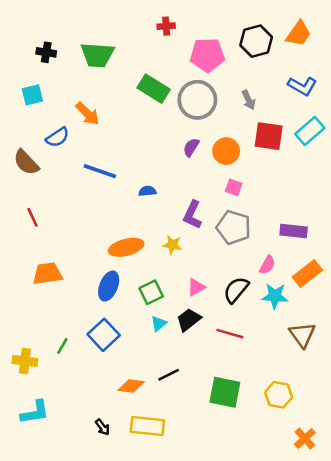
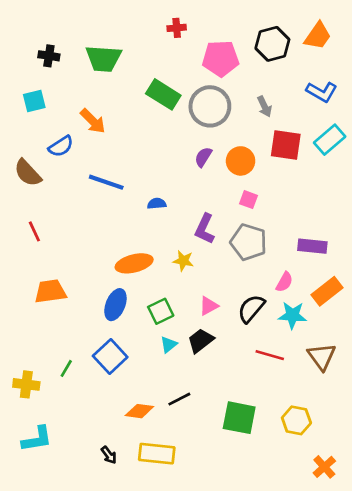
red line: (230, 334) -> (270, 355), moved

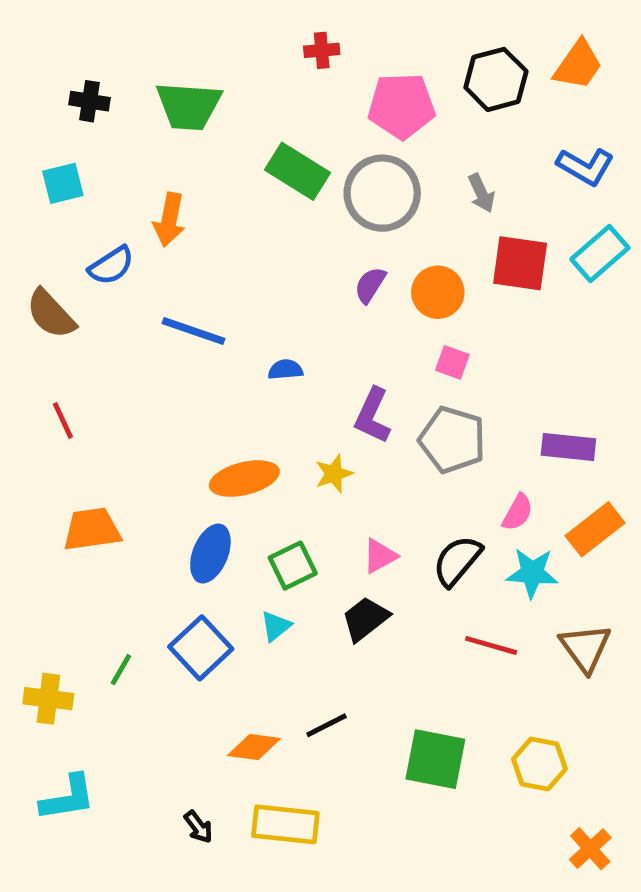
orange arrow: (93, 121) -> (169, 220), turned 56
yellow star: (183, 261) -> (334, 474), turned -30
cyan triangle: (169, 345) -> (276, 626), moved

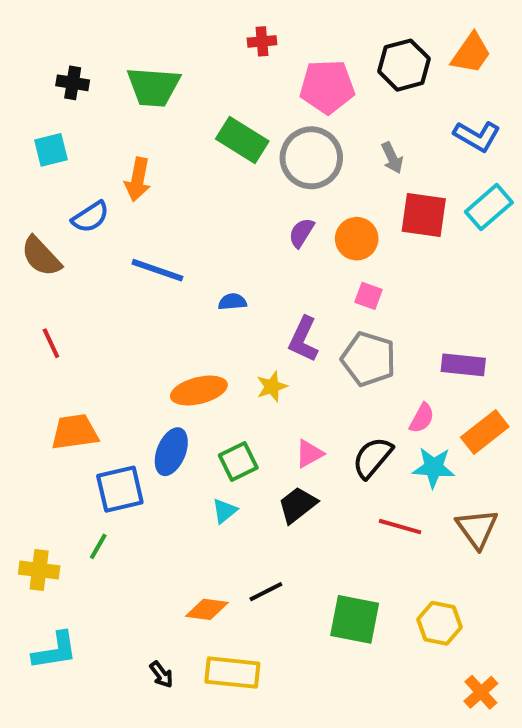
blue square: (201, 648) -> (120, 489), moved, turned 30

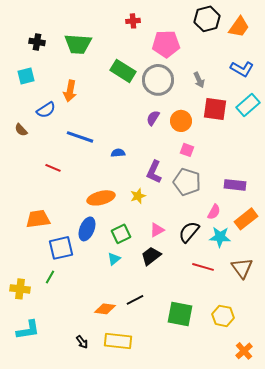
black hexagon: (404, 65) -> (207, 19), moved
brown semicircle: (41, 256) -> (21, 130), size x0.6
red line: (51, 343) -> (53, 168), moved, turned -42

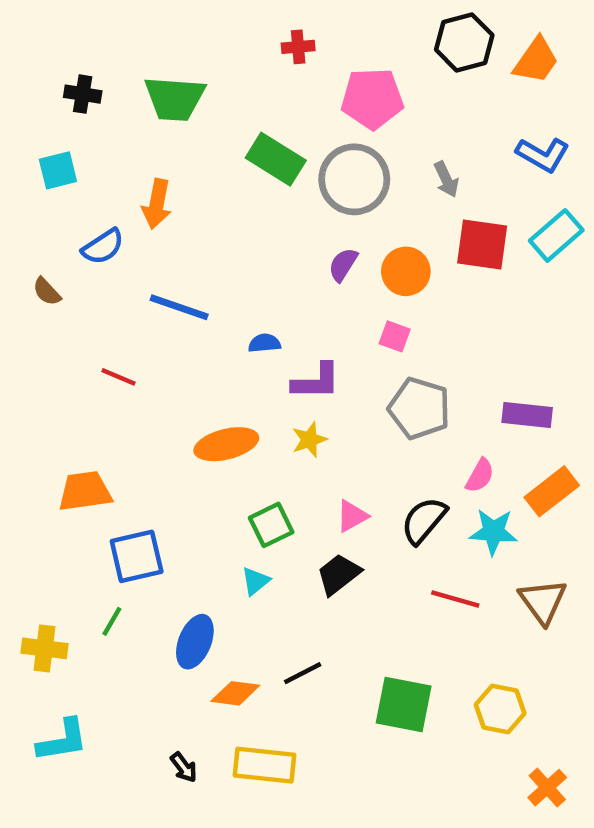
pink square: (187, 150) -> (395, 336), moved
purple L-shape: (154, 172) -> (316, 381), moved, turned -115
blue ellipse: (87, 229) -> (195, 642), moved

